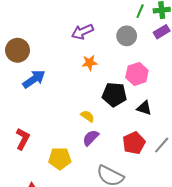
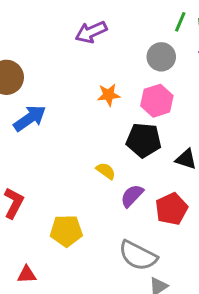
purple arrow: (82, 32) -> (91, 32), moved
pink hexagon: (137, 74) -> (157, 101), moved
purple semicircle: (91, 138) -> (132, 196), moved

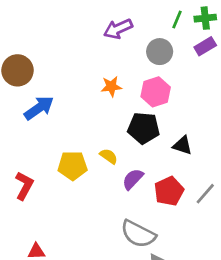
purple arrow: (91, 32) -> (118, 29), moved
yellow pentagon: (66, 231) -> (72, 166), moved

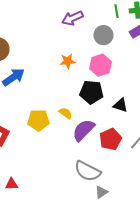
green line: (177, 19) -> (116, 11), turned -32
purple semicircle: (133, 179) -> (83, 130), size x1.4

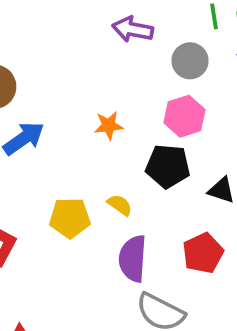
purple arrow: (72, 18) -> (133, 29), turned 35
orange star: (67, 61) -> (109, 125), moved
purple semicircle: (83, 130) -> (133, 259), moved, turned -40

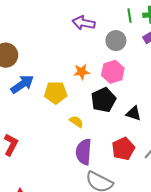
orange star: (109, 125) -> (82, 72), moved
black pentagon: (168, 166) -> (103, 100), turned -30
yellow pentagon: (70, 218) -> (56, 93), moved

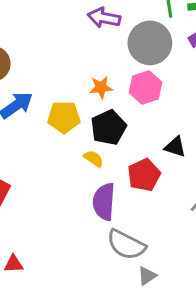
gray circle: (116, 41) -> (150, 43), size x1.5
black pentagon: (103, 100) -> (108, 128), moved
red pentagon: (123, 149) -> (144, 175), moved

